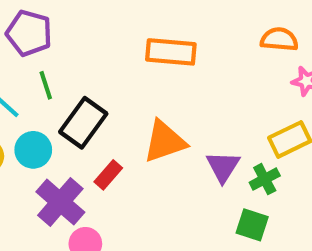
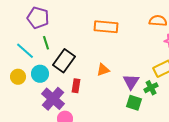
orange triangle: (165, 142) -> (103, 70), size x0.6
red rectangle: (108, 175) -> (76, 86), turned -32
green square: (252, 225) -> (134, 103), moved

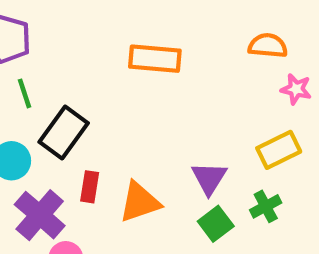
orange triangle: (103, 70) -> (140, 202), moved, size x1.5
green cross: (151, 88) -> (266, 206), moved
green square: (134, 103) -> (216, 224), turned 35

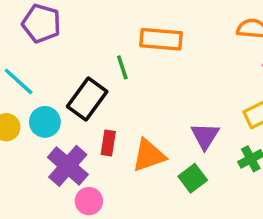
green line: (25, 93) -> (122, 67), moved
green square: (216, 224) -> (193, 178), moved

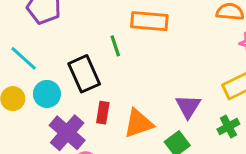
black rectangle: (87, 99) -> (84, 74), turned -60

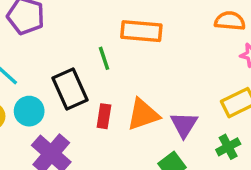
red rectangle: (103, 113) -> (104, 116), moved
orange triangle: (138, 123) -> (143, 114), moved

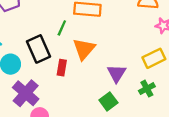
green line: (104, 58) -> (62, 28), turned 42
orange triangle: (143, 114) -> (84, 49), moved, turned -30

